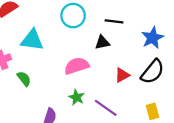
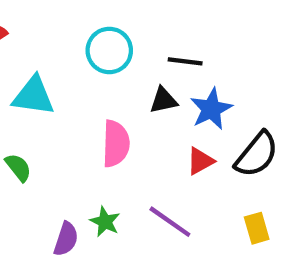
blue star: (153, 38) -> (211, 109), moved
pink semicircle: (77, 66) -> (116, 144), turned 110
green star: (77, 97) -> (105, 222), moved

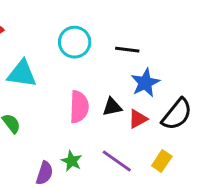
black triangle: (163, 100) -> (112, 107), moved
yellow rectangle: (257, 228) -> (162, 161), moved, turned 50

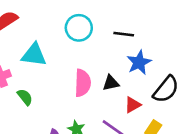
red triangle: (138, 119) -> (133, 105), moved

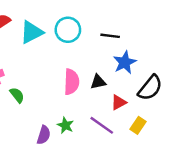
cyan triangle: (34, 55) -> (32, 32), moved, turned -35

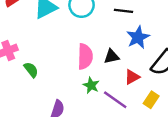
green star: (65, 125) -> (91, 85), moved

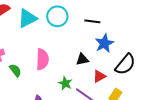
pink semicircle: (85, 57) -> (42, 59), moved

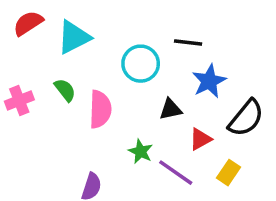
cyan circle: (57, 16) -> (141, 64), moved
green semicircle: (15, 70) -> (65, 90), moved

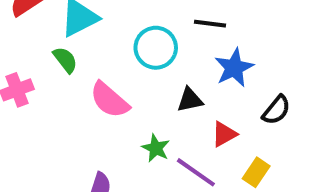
green semicircle: (65, 90) -> (65, 60), moved
pink semicircle: (100, 109) -> (110, 100), turned 129
black semicircle: (246, 118) -> (276, 110), size x0.7

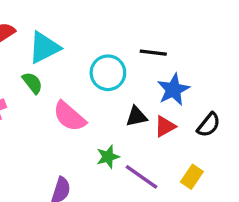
red triangle: (224, 134) -> (165, 126), moved
green star: (156, 148) -> (108, 157), turned 30

